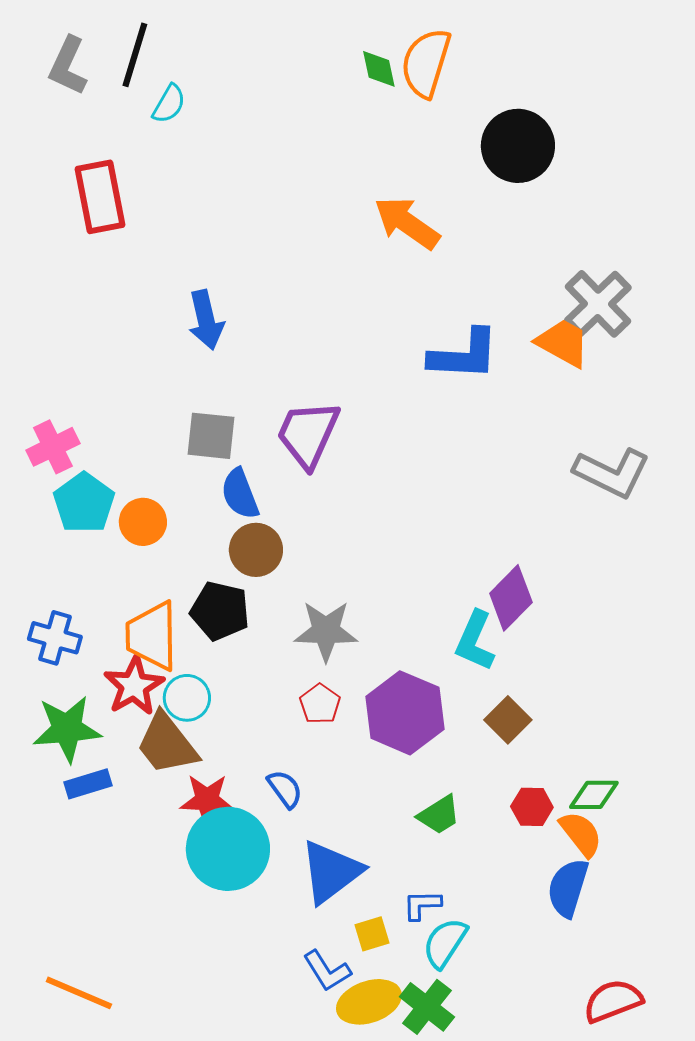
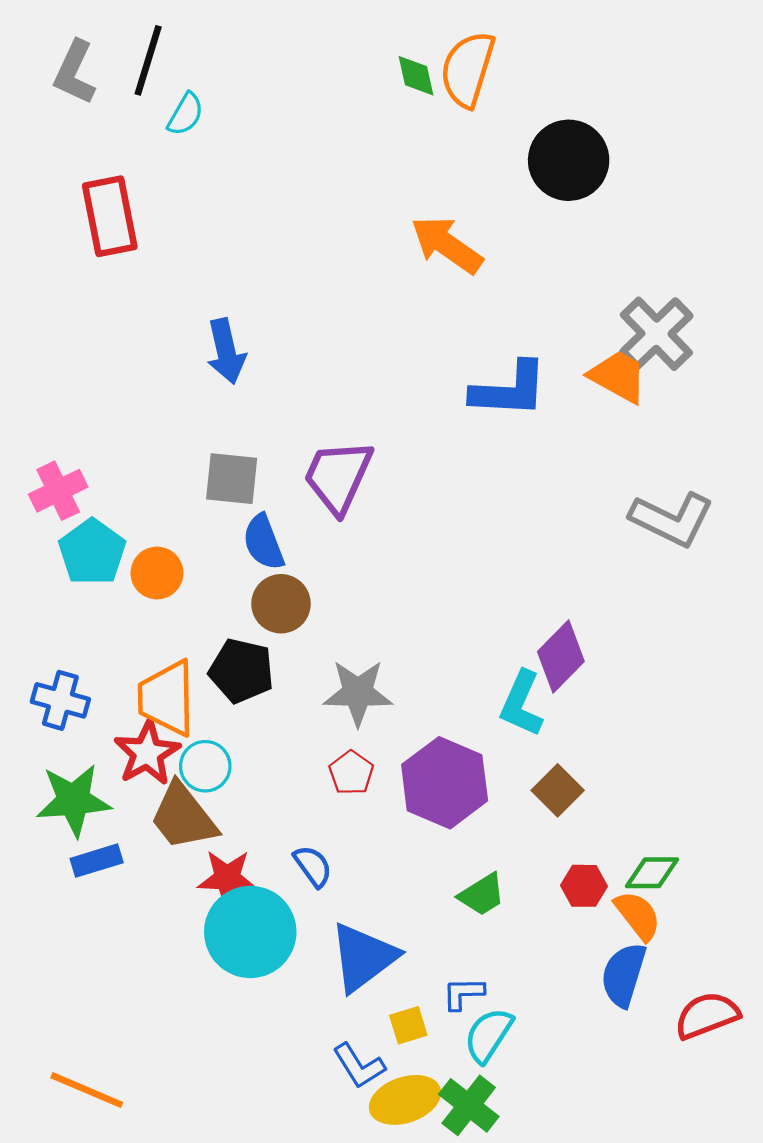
red semicircle: (613, 1001) -> (707, 1015), moved

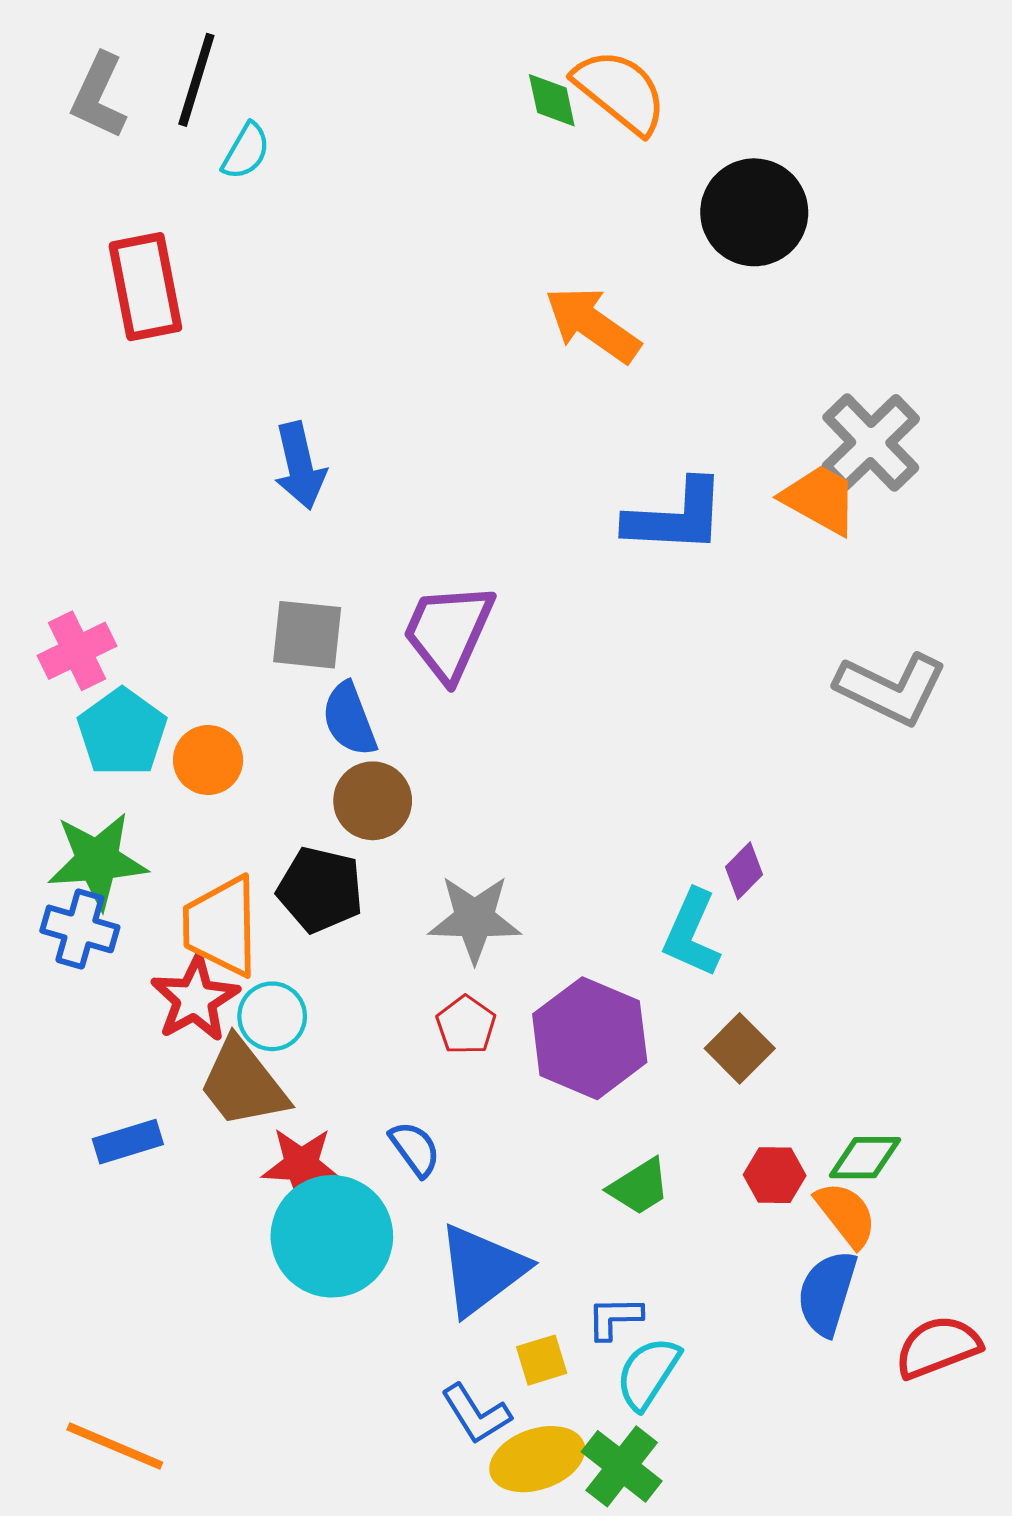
orange semicircle: (468, 69) -> (620, 91), turned 112
purple diamond: (561, 656) -> (744, 871), size x0.6
green star: (74, 800) -> (97, 860), moved

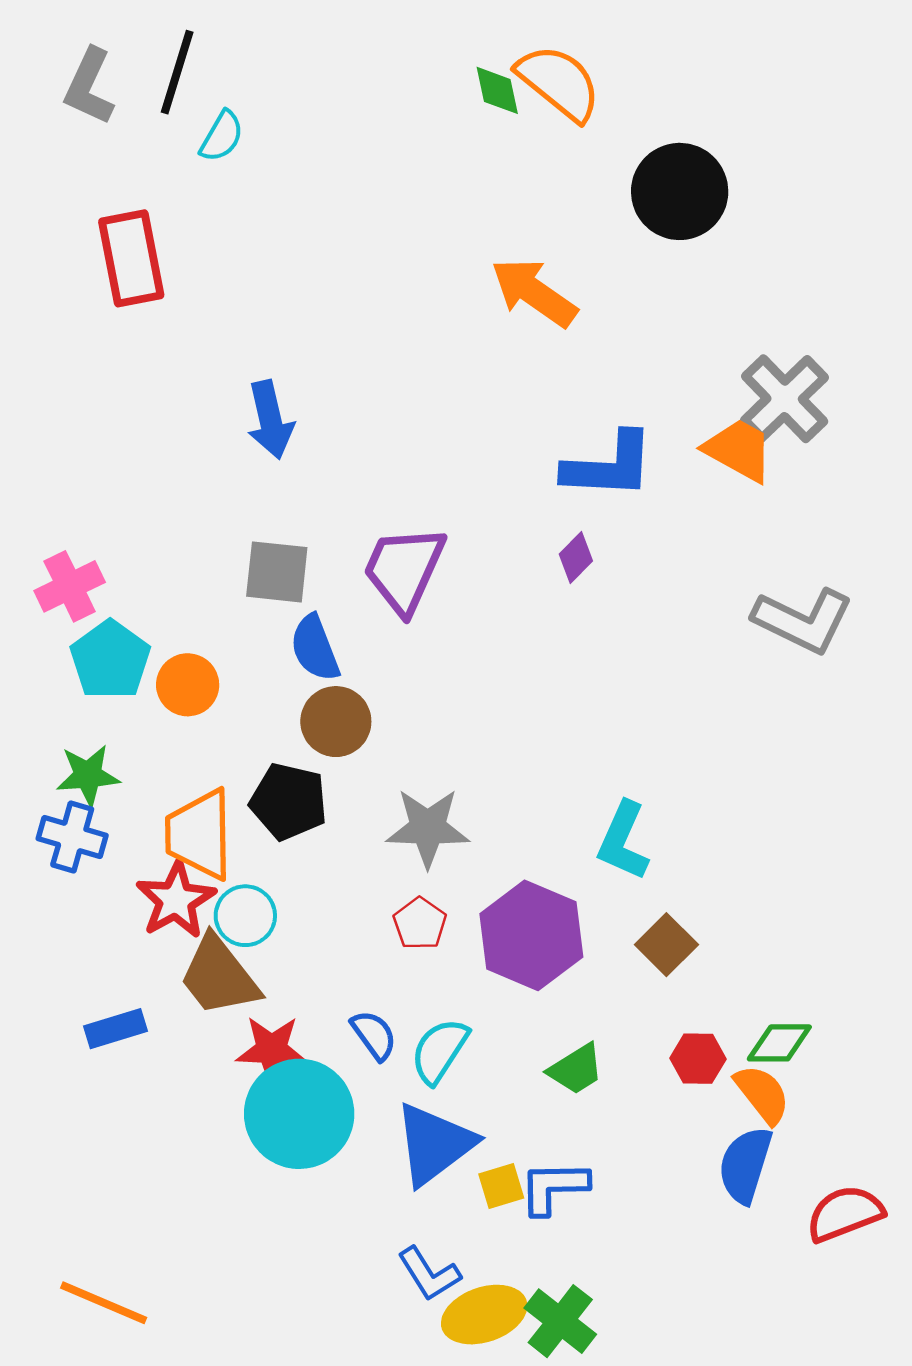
green star: (97, 860) -> (88, 775), size x0.7
purple diamond: (744, 871) -> (576, 558), moved
blue L-shape: (614, 1318) -> (554, 1187), size x1.4
yellow square: (542, 1360) -> (501, 1186), moved
cyan semicircle: (648, 1373) -> (440, 1051), moved

